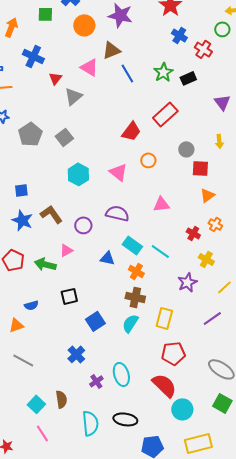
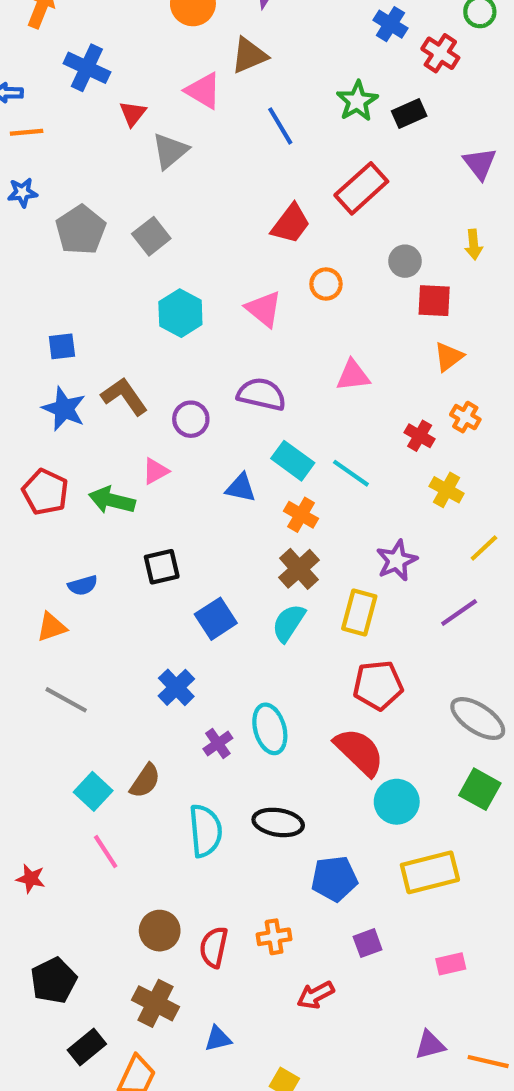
blue line: (127, 73) -> (280, 126), moved
purple star: (187, 282) -> (397, 561), moved
brown cross: (135, 297) -> (299, 569), turned 36
brown semicircle: (61, 399) -> (145, 781), turned 42

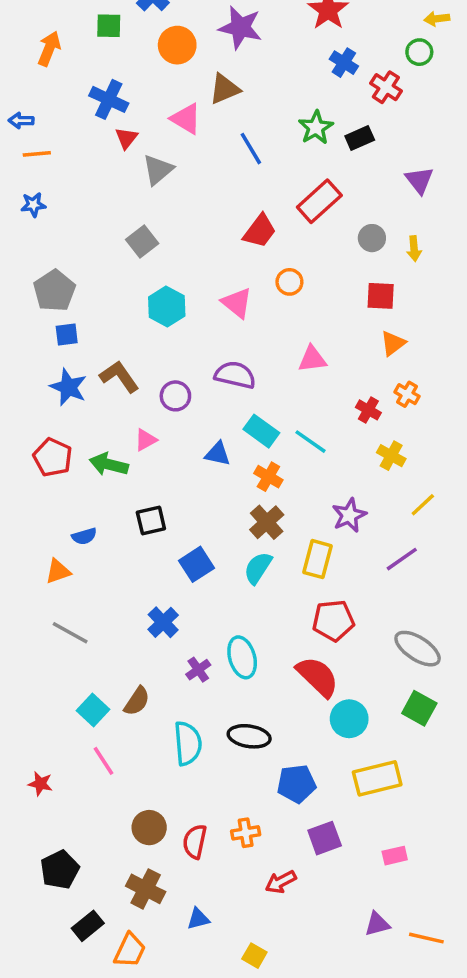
blue cross: (87, 68) -> (109, 99), moved
gray pentagon: (81, 230) -> (54, 291), moved
gray circle: (405, 261) -> (372, 238), moved
purple square: (368, 943) -> (325, 838), size x1.4

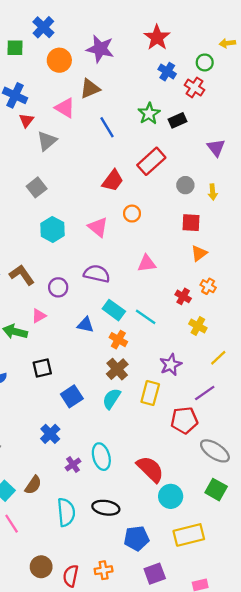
green circle: (419, 52) -> (205, 62), moved
red pentagon: (333, 621) -> (184, 420), moved

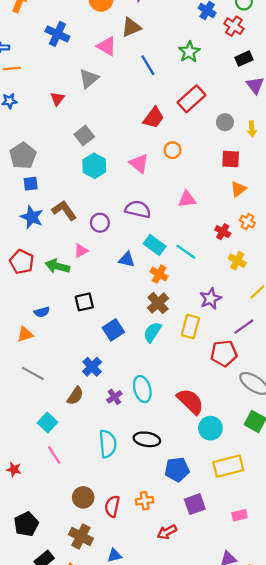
red triangle: (26, 120) -> (57, 99), moved
black rectangle: (177, 120) -> (244, 59), moved
gray square: (37, 187) -> (84, 136), moved
brown semicircle: (33, 485) -> (75, 396), moved

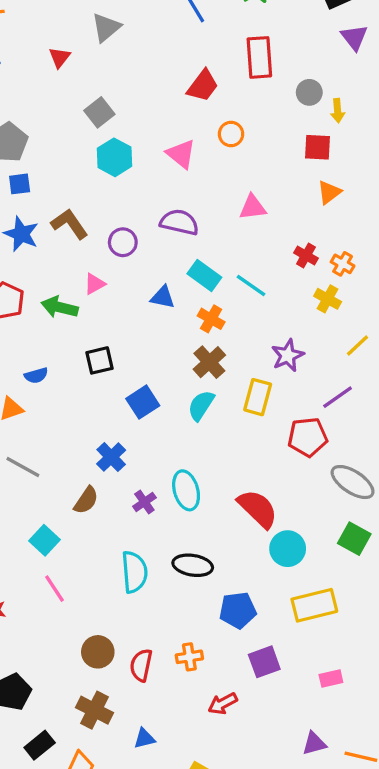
red rectangle: (191, 99) -> (259, 57), turned -52
yellow arrow: (252, 129) -> (338, 111), moved
orange cross: (247, 222) -> (343, 264), moved

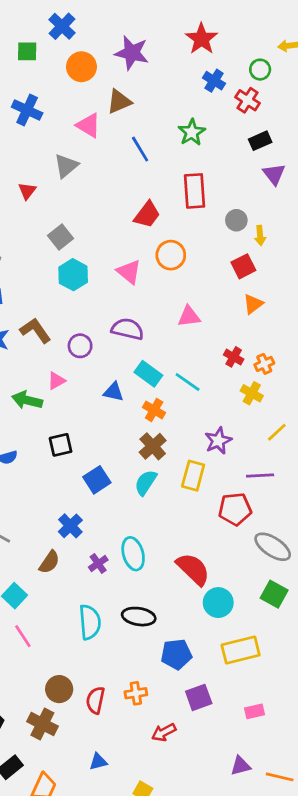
orange circle: (231, 134) -> (171, 255), size x1.4
red square: (318, 147) -> (243, 266), turned -30
orange cross: (343, 264) -> (264, 364), turned 36
purple line: (338, 397) -> (260, 476), turned 32
brown cross: (94, 710) -> (42, 724), moved

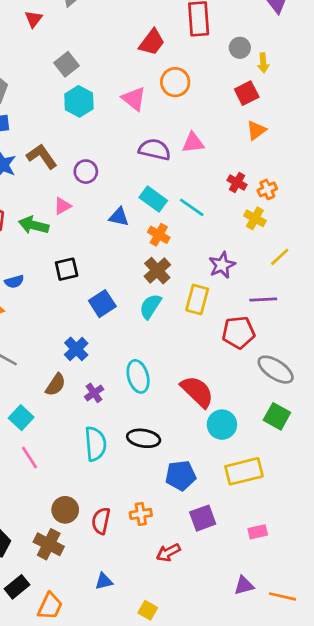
purple semicircle: (128, 329) -> (155, 150), moved
purple cross: (98, 563) -> (94, 393), moved

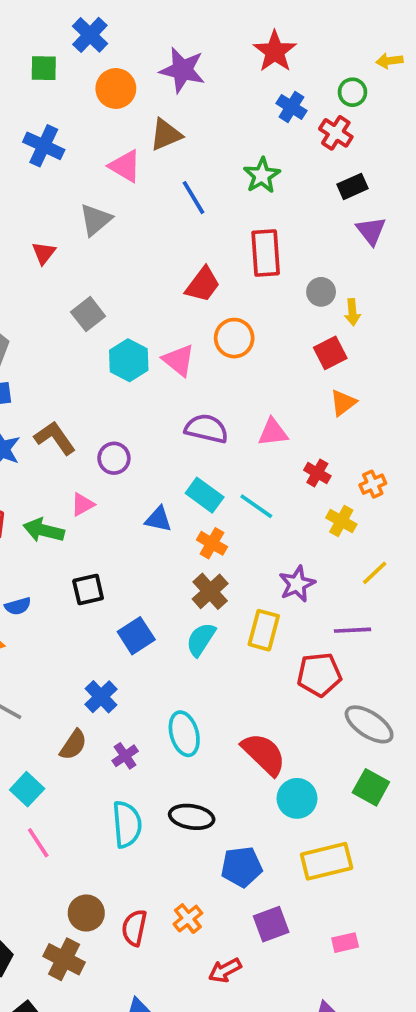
cyan hexagon: (79, 101) -> (129, 360), moved
pink triangle: (193, 143) -> (273, 432), moved
orange cross: (267, 189) -> (373, 484), moved
orange cross: (141, 514) -> (188, 919), turned -30

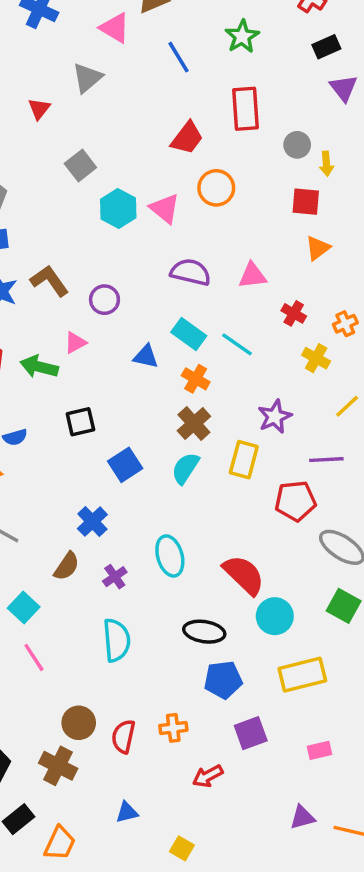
red square: (330, 353) -> (306, 202), turned 32
black ellipse: (192, 817) -> (204, 632), moved
orange cross: (188, 919) -> (173, 728), turned 32

